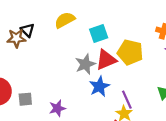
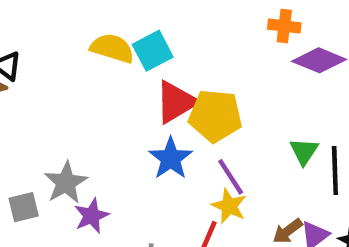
yellow semicircle: (65, 20) -> (112, 48), moved, turned 54
yellow pentagon: (130, 52) -> (215, 116), moved
gray star: (85, 64) -> (66, 183), moved

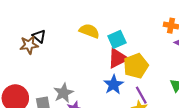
cyan square: (153, 51) -> (117, 39), moved
yellow pentagon: (215, 116) -> (136, 66), turned -30

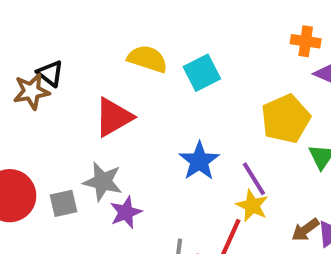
red triangle: (118, 58) -> (114, 117), moved
yellow pentagon: (136, 66) -> (286, 119), moved
gray star: (63, 93) -> (103, 182), turned -30

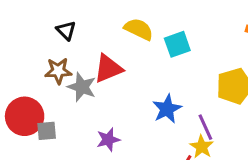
brown star: (31, 91) -> (58, 71), moved
gray star: (103, 182) -> (82, 87), moved
gray square: (64, 203) -> (47, 131), moved

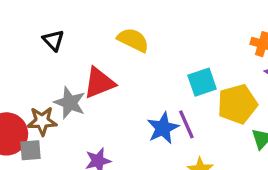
cyan square: (177, 44) -> (202, 82), moved
brown star: (58, 71) -> (42, 121), moved
purple line: (205, 127) -> (186, 124), moved

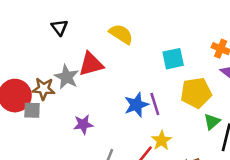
cyan square: (202, 82) -> (173, 59), moved

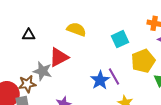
black triangle: (59, 27) -> (29, 35), turned -40

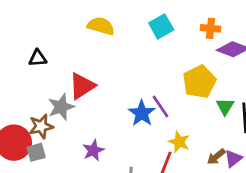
yellow semicircle: (76, 29) -> (101, 26), moved
cyan square: (120, 39) -> (161, 26), moved
gray star: (43, 71) -> (61, 107), turned -30

